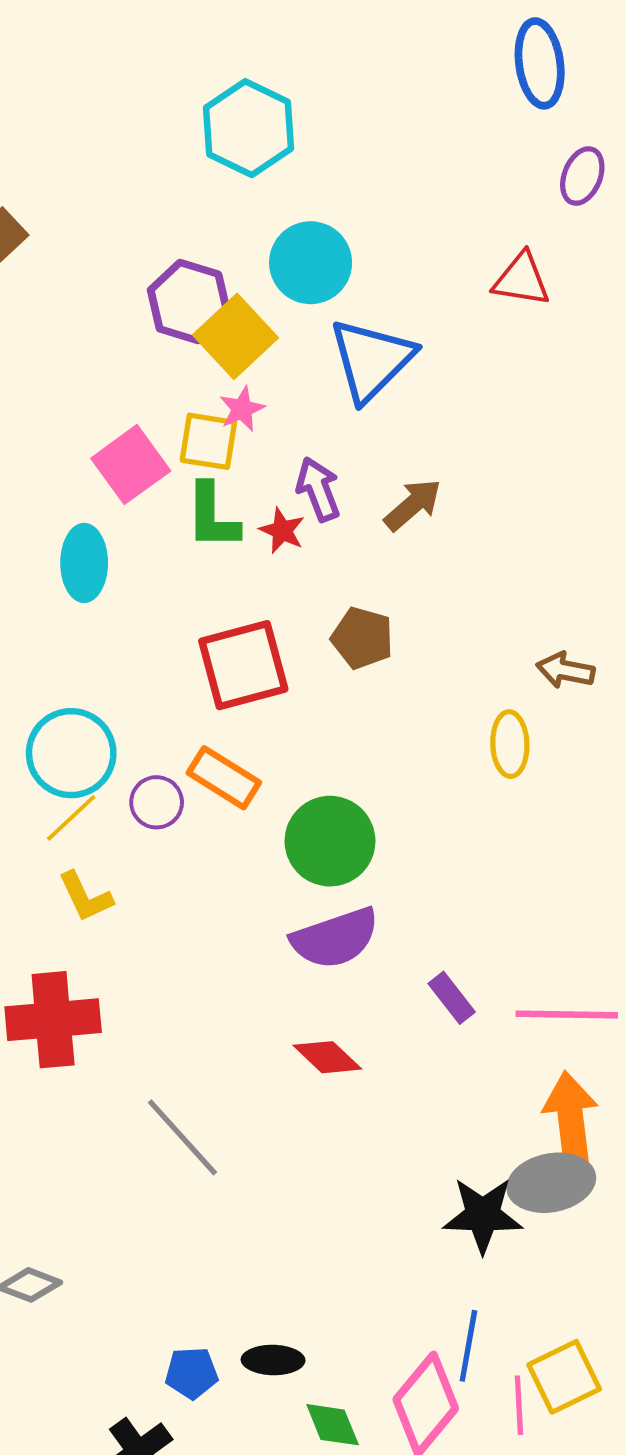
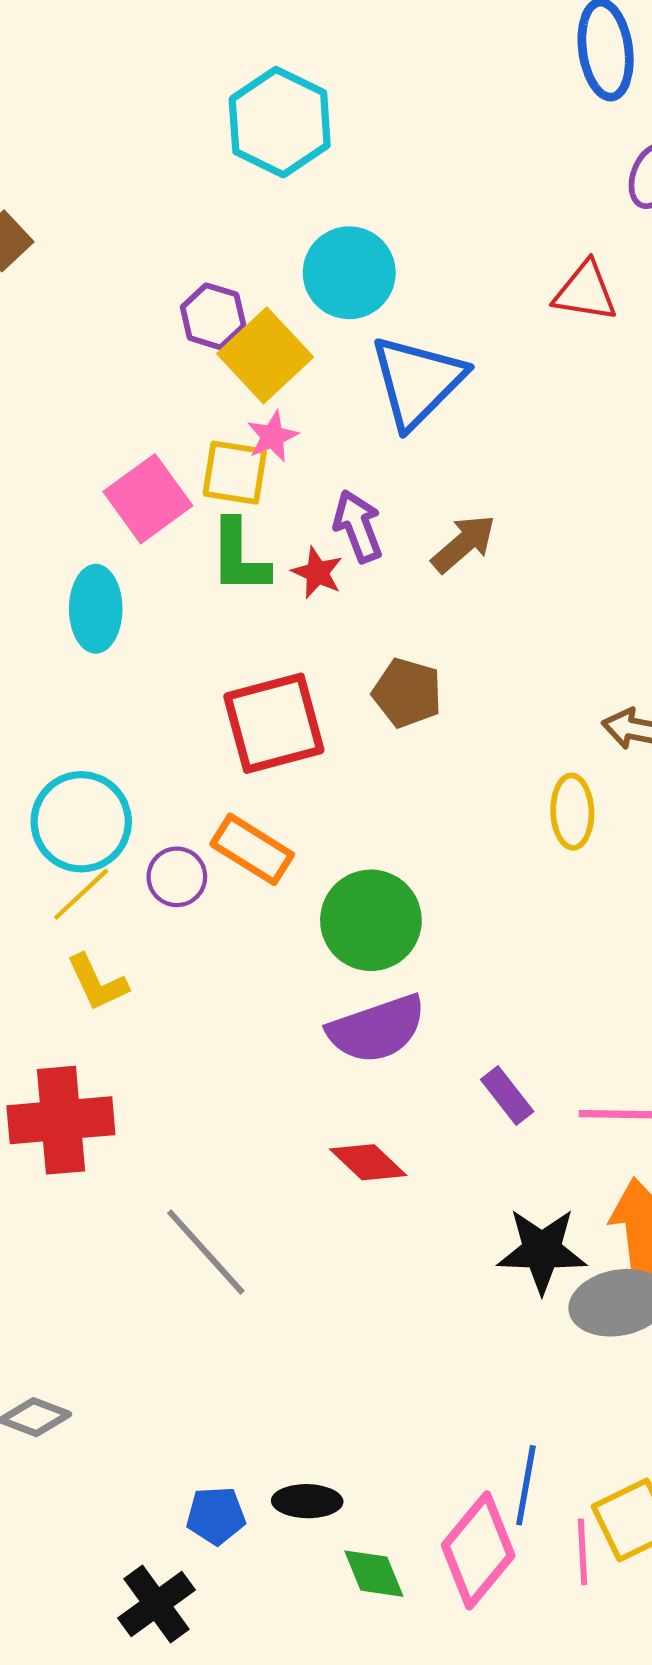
purple hexagon: (189, 302) -> (213, 316), size x0.7
black star: (483, 1215) -> (542, 1251), moved

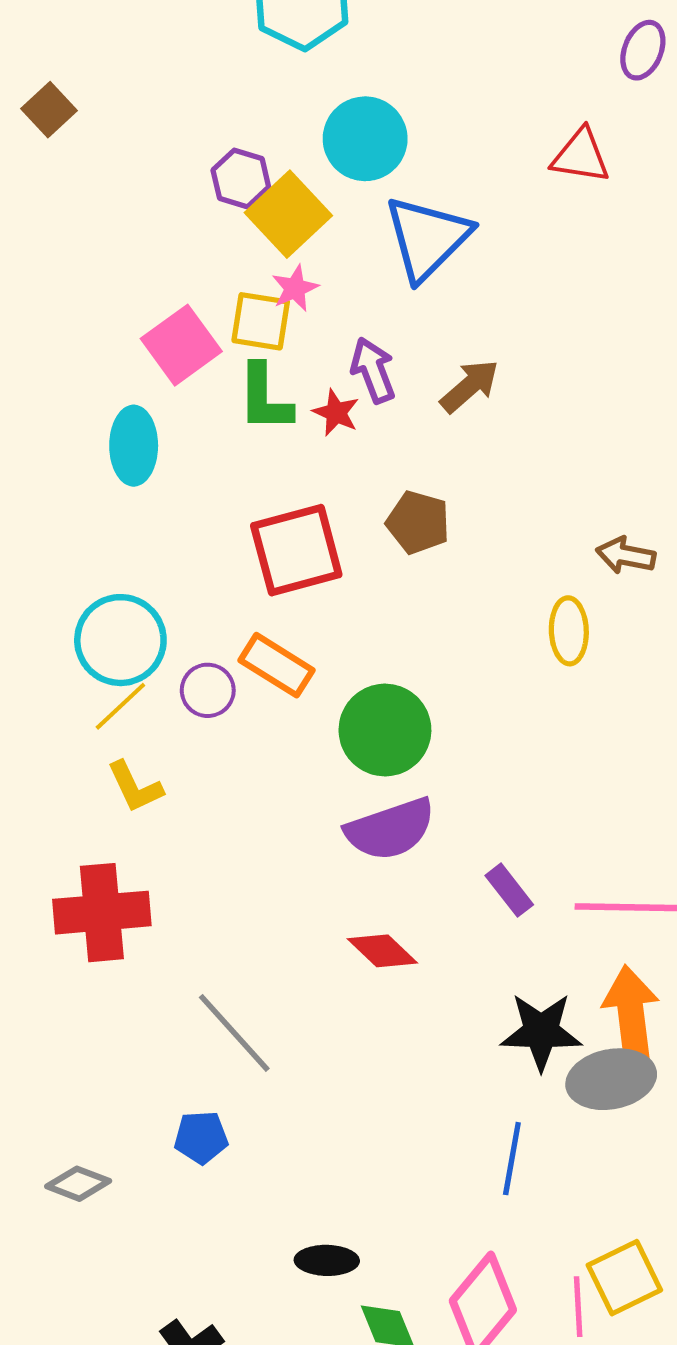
blue line: (526, 1485) -> (512, 1159), moved
blue pentagon: (216, 1516) -> (201, 1137), moved

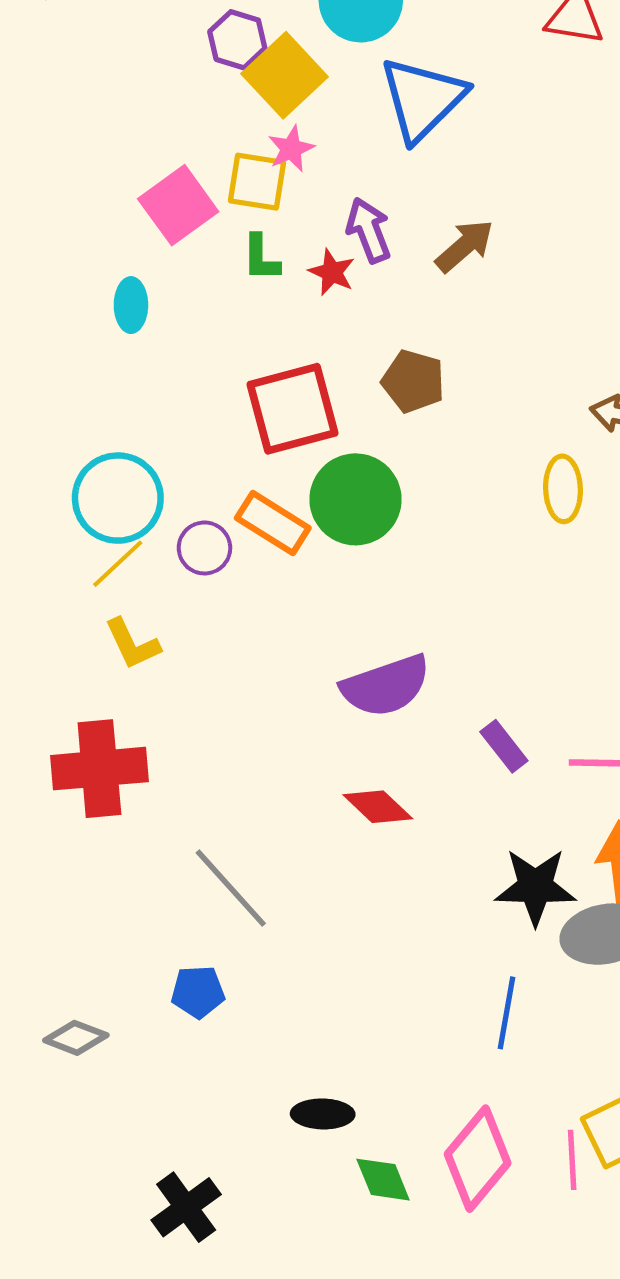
green L-shape: (265, 398) -> (261, 258), size x0.7
cyan ellipse: (134, 446) -> (131, 305), size x0.7
green circle: (385, 730) -> (356, 499), moved

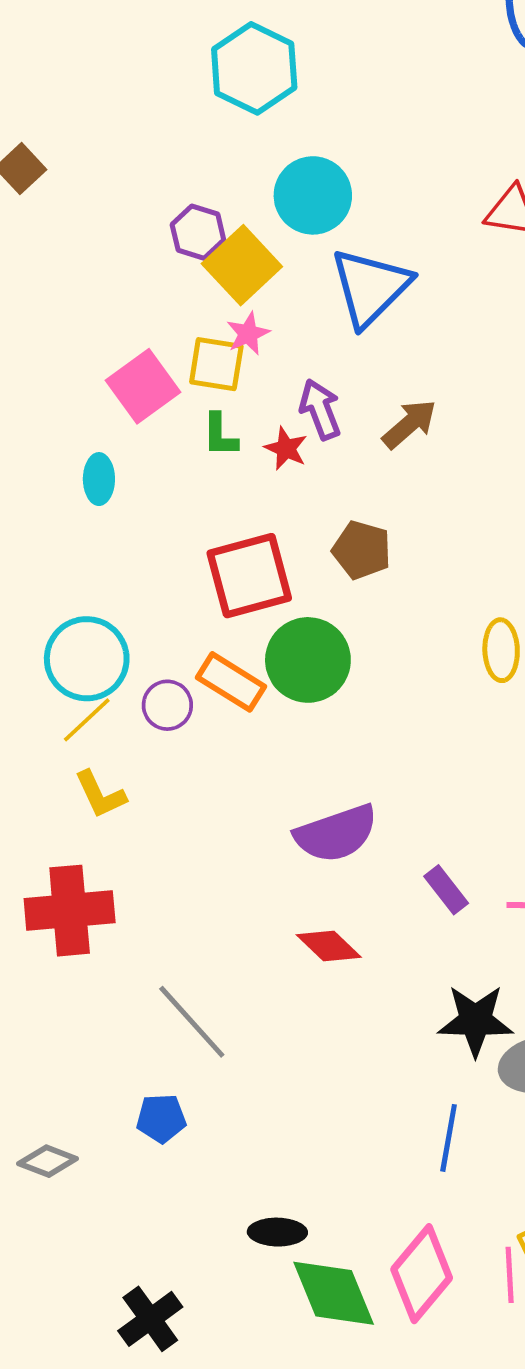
green diamond: (383, 1180) -> (334, 1293), size x1.6

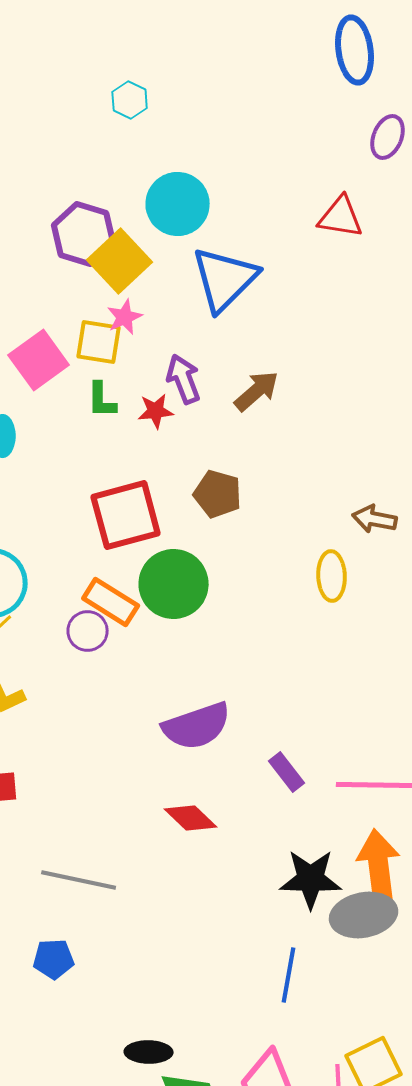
cyan hexagon: (254, 68) -> (130, 100), size x0.5
purple hexagon: (198, 232) -> (84, 234), size x1.4
red star: (286, 448) -> (156, 411), turned -30
purple circle: (167, 705) -> (88, 631), moved
gray line: (192, 1022) -> (79, 880), turned -36

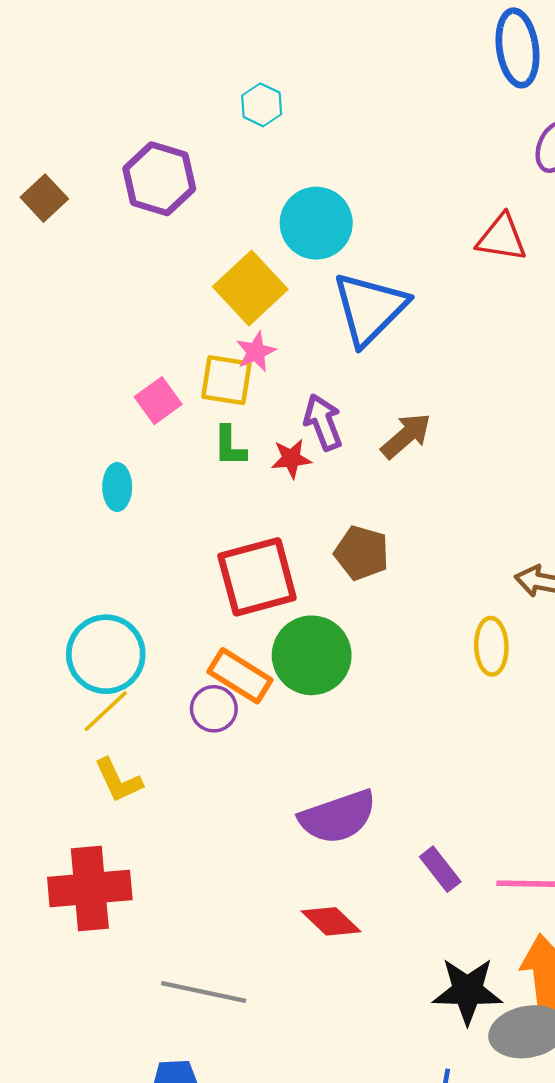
purple hexagon: (84, 234) -> (159, 179), moved
pink square: (39, 360) -> (158, 401), size x0.7

